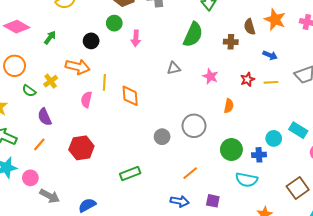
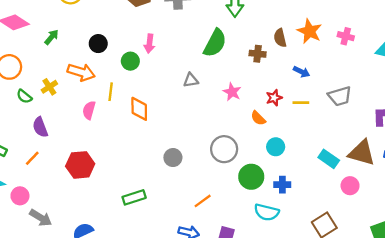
green circle: (114, 23) -> (130, 61), moved
orange semicircle: (229, 106) -> (258, 118), moved, turned 120
gray circle: (194, 126) -> (224, 149), moved
cyan circle: (274, 138) -> (276, 147), moved

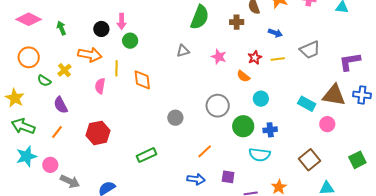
green arrow: (52, 37) -> (61, 28), turned -56
pink arrow: (149, 44) -> (122, 21), moved

